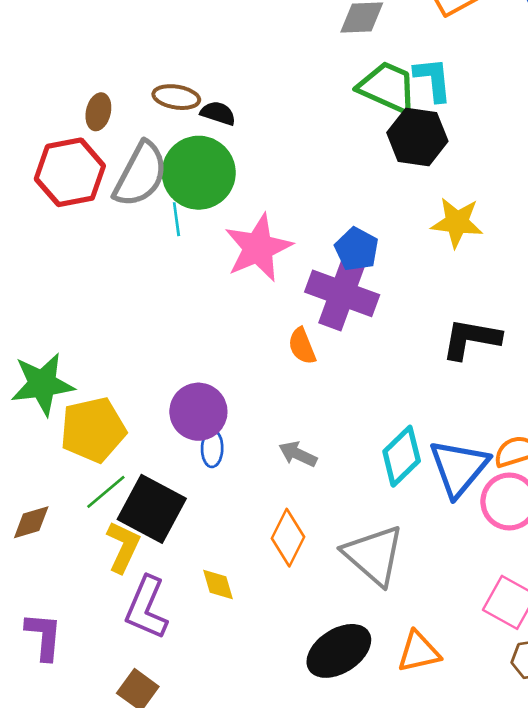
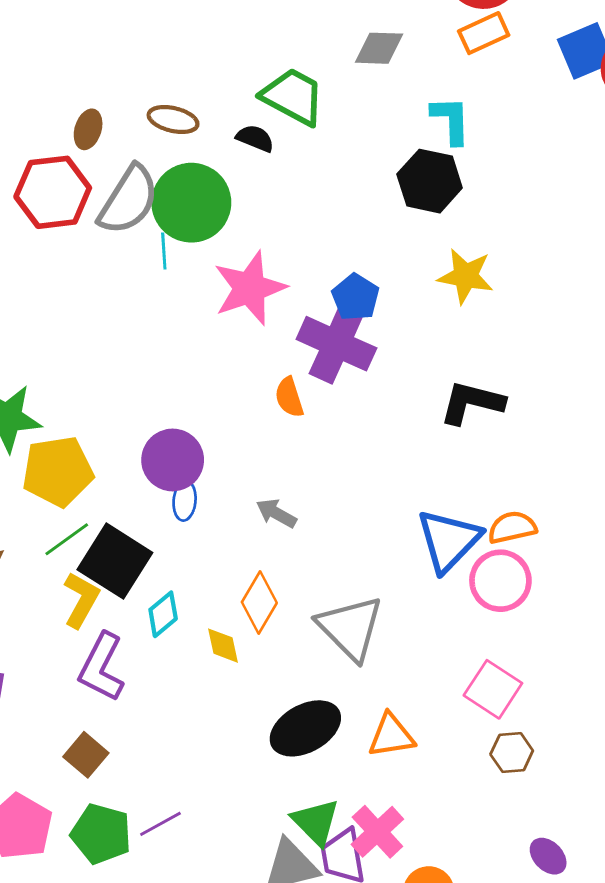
green trapezoid: (388, 87) -> (293, 97), moved
black semicircle: (218, 113) -> (255, 138), moved
cyan diamond: (402, 456) -> (163, 614), moved, size x0.7
yellow diamond: (218, 585) -> (223, 646), moved

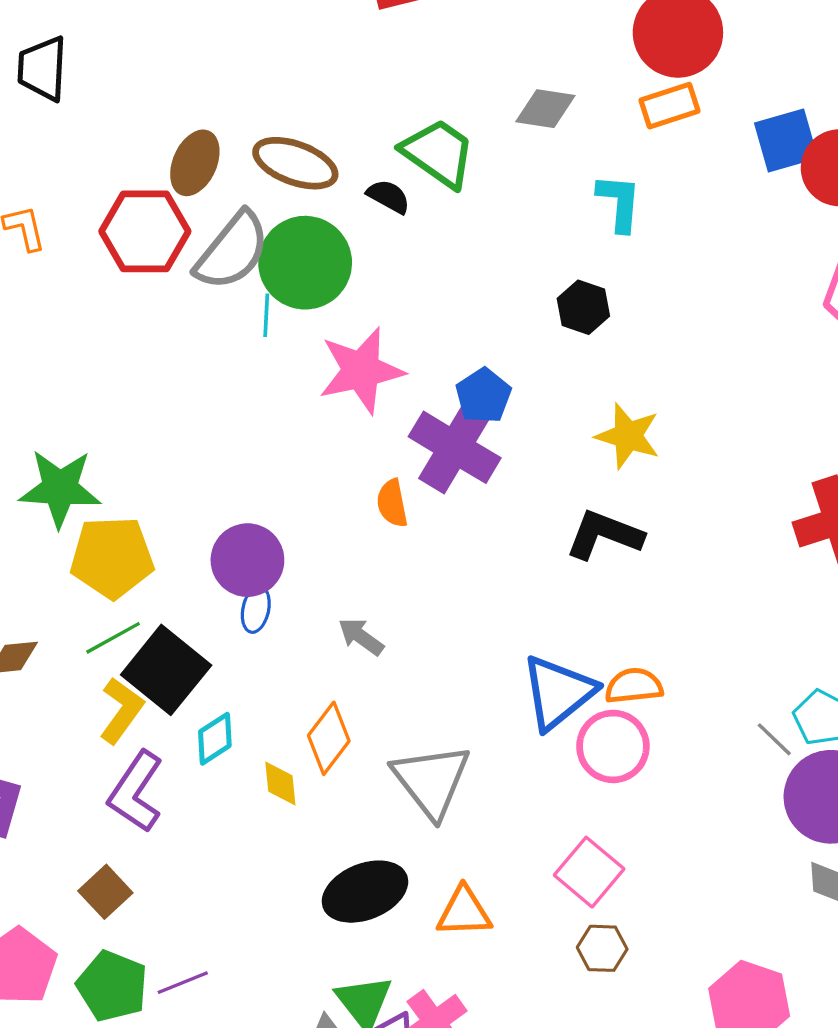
brown ellipse: (173, 119) -> (295, 163), size x1.4
brown ellipse: (88, 129) -> (195, 163), size x1.4
black hexagon: (430, 181) -> (583, 307), moved, size x0.7
yellow star: (466, 276) -> (628, 436), moved

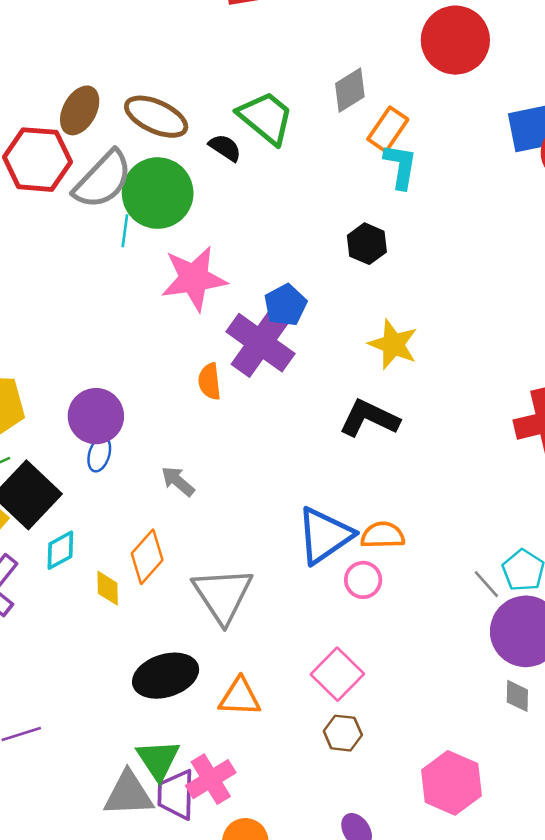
orange rectangle: (669, 106) -> (388, 129), moved, turned -42
gray diamond: (545, 109) -> (350, 90), turned -45
pink circle: (613, 746) -> (363, 580), size x0.7

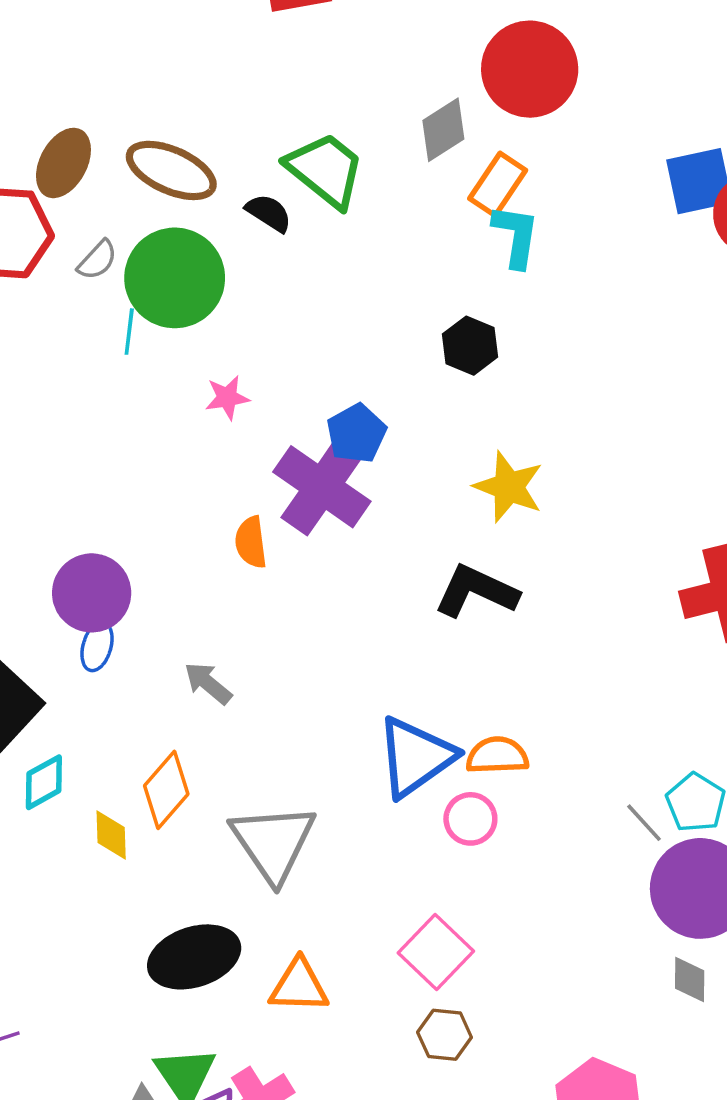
red circle: (455, 40) -> (530, 69), moved
gray semicircle: (103, 180) -> (97, 260), size x0.5
pink star: (194, 278) -> (227, 398), size x0.5

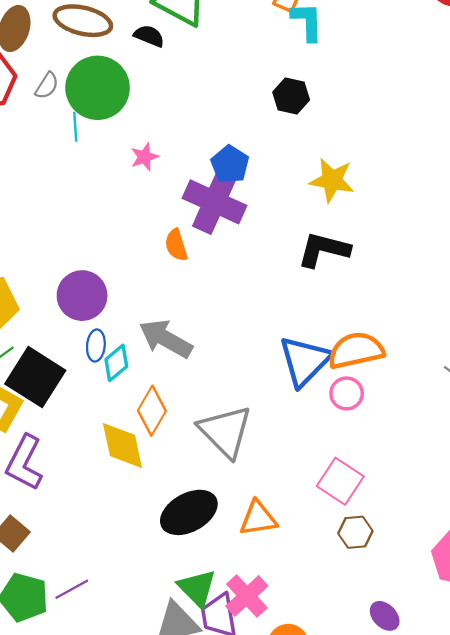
blue ellipse: (97, 646) -> (96, 345), moved
gray arrow: (208, 683) -> (166, 339), size x1.6
orange semicircle: (497, 755) -> (356, 350), size x1.4
cyan diamond: (44, 782) -> (116, 363), moved
yellow diamond: (111, 835) -> (122, 445), size x1.6

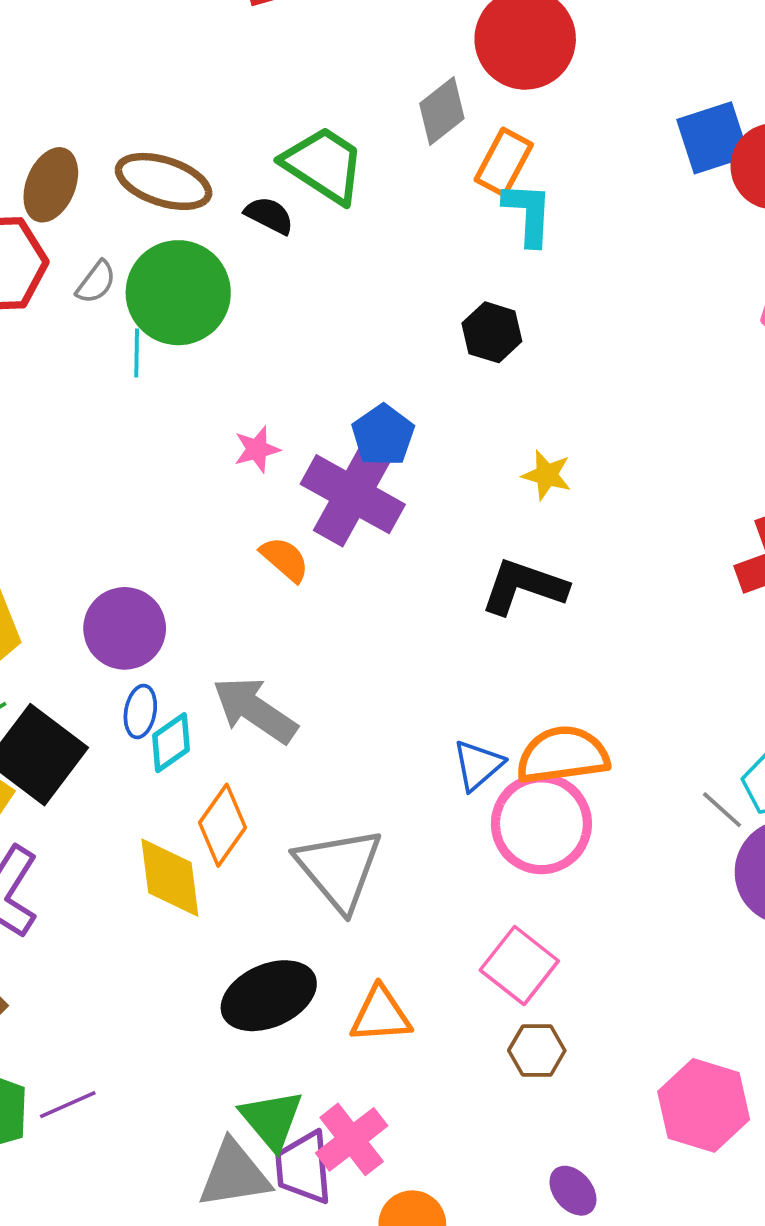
pink star: (144, 157) -> (257, 449), moved
yellow star: (332, 180) -> (547, 475), size x0.7
orange semicircle: (176, 245) -> (285, 559), turned 144
blue triangle: (305, 361) -> (478, 765), size x0.6
pink circle: (347, 393) -> (541, 824), size x1.8

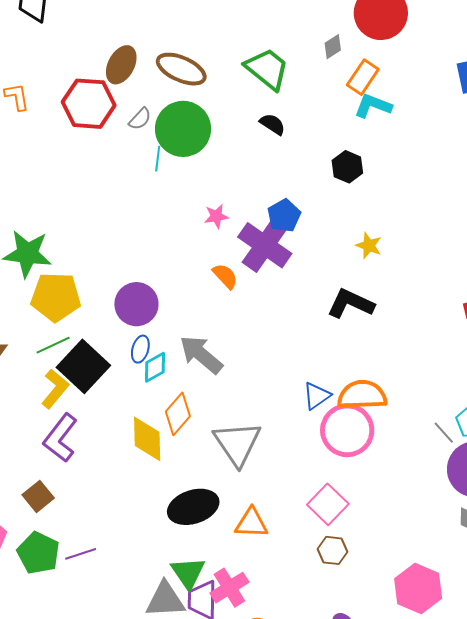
gray diamond: (442, 111) -> (333, 47), size x0.7
cyan L-shape: (528, 214) -> (373, 106), turned -78
black semicircle: (269, 215) -> (273, 124), moved

